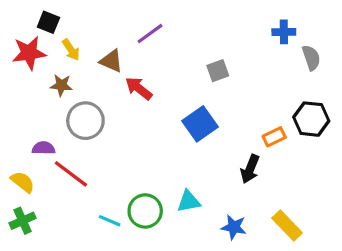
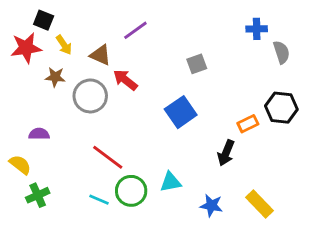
gray circle: (85, 121) -> (90, 96), moved
red line: (71, 174) -> (108, 157), moved
green cross: (23, 221) -> (38, 195), moved

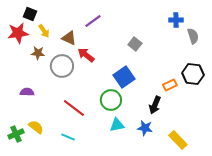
gray square: (197, 64) -> (135, 44), turned -32
yellow semicircle: (20, 165) -> (36, 127), moved
green circle: (131, 191) -> (111, 100), moved
green cross: (38, 195) -> (16, 134), moved
blue star: (211, 205) -> (145, 128), moved

